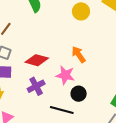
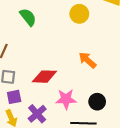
pink star: (65, 75) -> (66, 99), moved
purple cross: (36, 86) -> (37, 114), moved

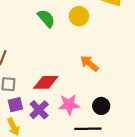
green semicircle: (28, 17) -> (46, 18), moved
purple cross: (37, 114) -> (39, 110), moved

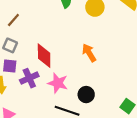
red diamond: (46, 82) -> (44, 56), turned 70

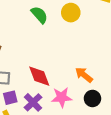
orange arrow: (89, 53) -> (84, 75), moved

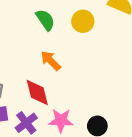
orange arrow: (84, 75) -> (51, 61), moved

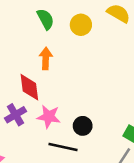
orange arrow: (51, 61) -> (46, 59), turned 40

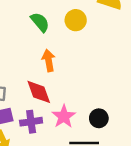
purple cross: (16, 115) -> (31, 122), turned 35
pink star: (49, 117) -> (64, 116), turned -30

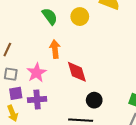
red diamond: (39, 92) -> (77, 72), moved
pink star: (64, 116) -> (37, 73), moved

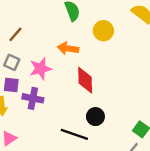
yellow circle: (80, 17) -> (103, 31), moved
orange arrow: (55, 49) -> (68, 48), turned -90

